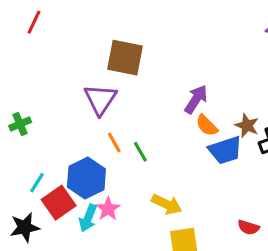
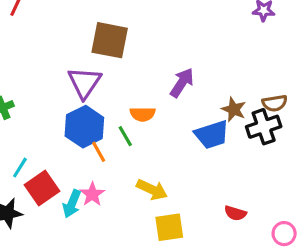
orange semicircle: (207, 126) -> (143, 114), moved, turned -45
orange line: (114, 143) -> (99, 152), moved
blue hexagon: (86, 178) -> (84, 127), moved

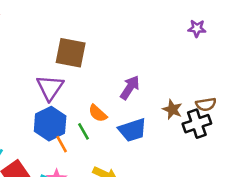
orange semicircle: (143, 114) -> (98, 113), turned 42
blue trapezoid: (212, 135) -> (132, 130), moved

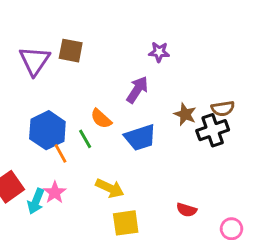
purple star: (197, 28) -> (159, 52), moved
brown square: (71, 53) -> (71, 51), size x0.7
purple triangle: (50, 88) -> (34, 61), moved

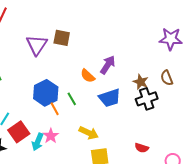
purple star: (159, 52) -> (171, 39), moved, size x1.6
brown semicircle: (223, 108) -> (167, 78), turned 77
orange semicircle: (101, 119) -> (88, 76), moved
black cross: (213, 130) -> (147, 99), moved

